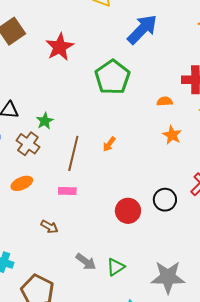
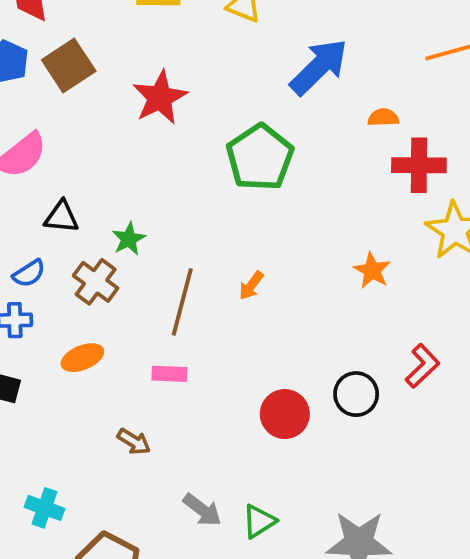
orange semicircle: (165, 101) -> (383, 118), moved

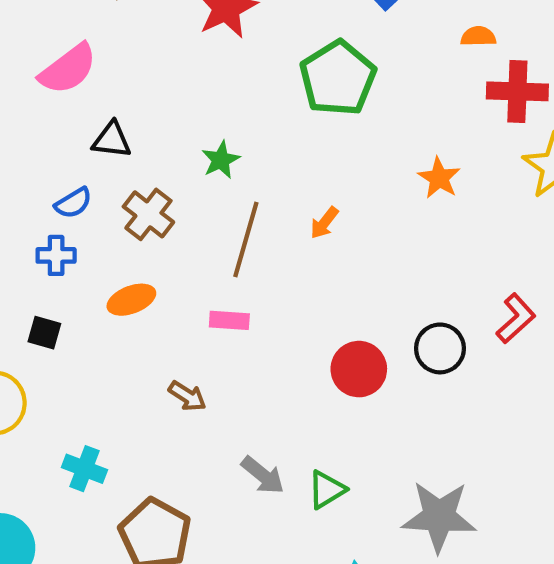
green star: (129, 239) -> (221, 160), moved
orange star: (372, 270) -> (439, 178), moved

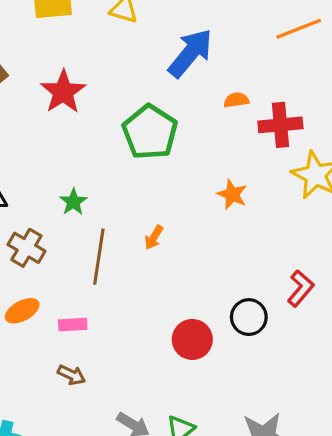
orange semicircle: (478, 36) -> (236, 100), moved
pink rectangle: (229, 320) -> (73, 325), moved

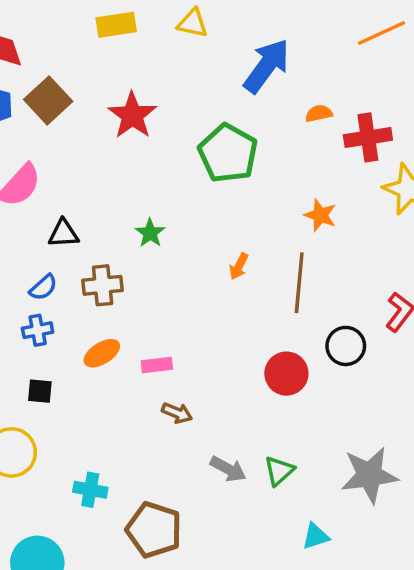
brown cross: (26, 248) -> (103, 285), turned -33
brown line: (99, 257) -> (299, 283), moved
brown arrow: (71, 375) -> (177, 413), moved

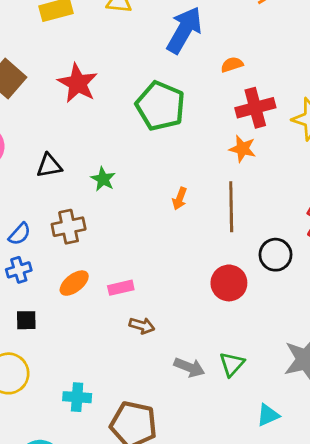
red cross: (368, 137) -> (255, 108), moved
black triangle: (64, 233) -> (49, 166), moved

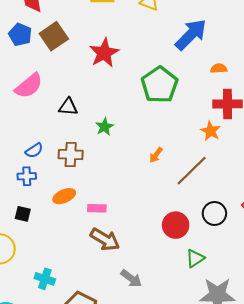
brown line: (231, 207) -> (192, 171), turned 32
brown arrow: (142, 326) -> (105, 239), size x1.6
green triangle: (232, 364) -> (195, 258), moved

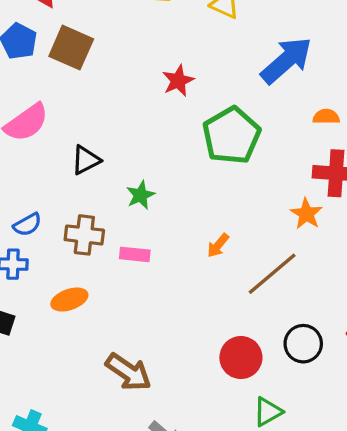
brown square: (54, 36) -> (71, 48), turned -36
red star: (104, 53) -> (178, 81), moved, size x0.7
black triangle: (68, 107) -> (86, 160), turned -36
pink rectangle: (97, 208) -> (135, 254), moved

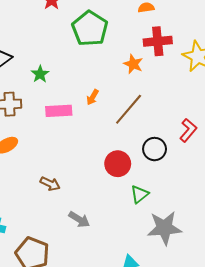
orange star: (306, 214) -> (133, 64), moved
pink rectangle: (135, 254) -> (59, 111), moved, size x1.4
brown arrow: (128, 372) -> (50, 184), size x0.7

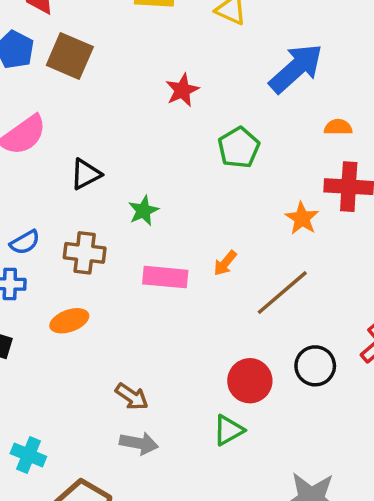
green pentagon: (90, 29) -> (239, 148), size x0.7
green triangle: (140, 194) -> (229, 430), moved
gray arrow: (79, 219) -> (139, 443), moved, turned -30

